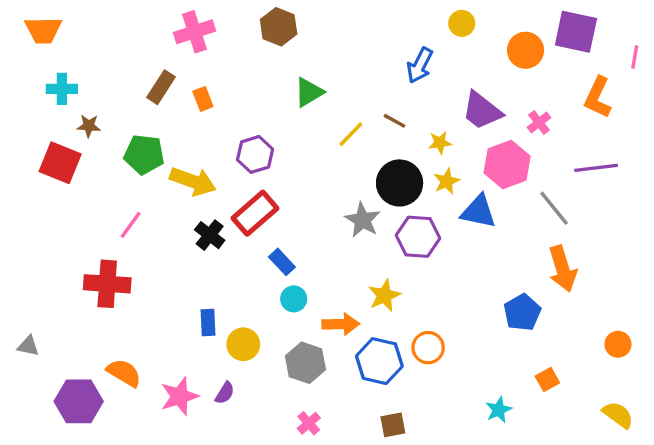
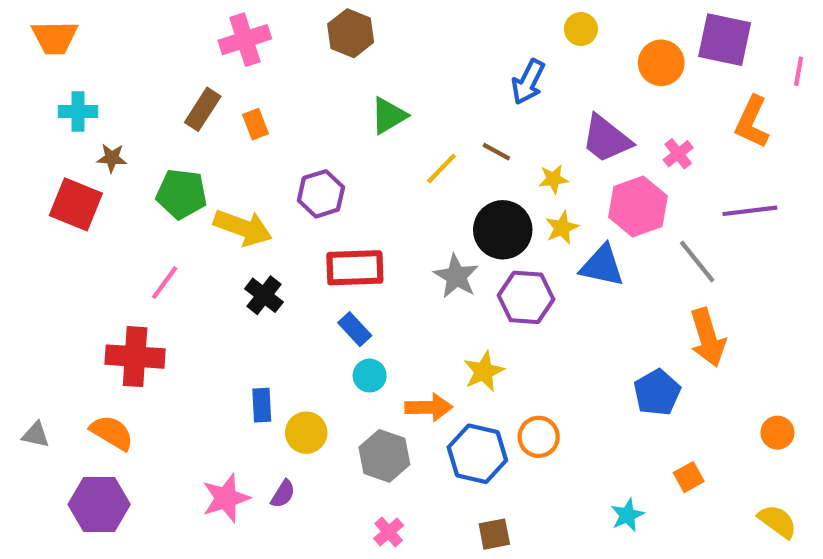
red rectangle: (255, 213) -> (355, 268), moved, turned 39
orange semicircle: (124, 373) -> (112, 433), moved

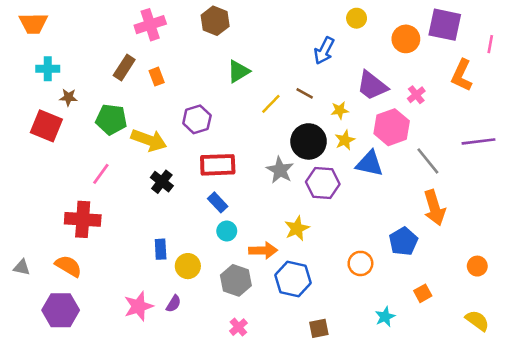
purple line: (750, 211) -> (479, 141), moved
orange circle: (539, 437) -> (360, 263), moved
brown square: (494, 534) -> (319, 328), moved

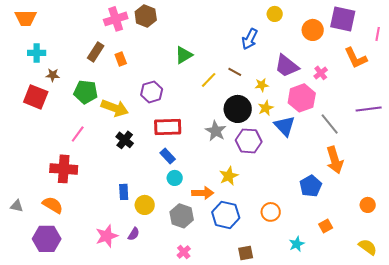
brown hexagon: (215, 21) -> (146, 16), moved
orange L-shape: (462, 75) -> (356, 58), turned -50
blue triangle: (370, 164) -> (285, 126), turned 35
orange circle: (360, 263) -> (271, 212), moved

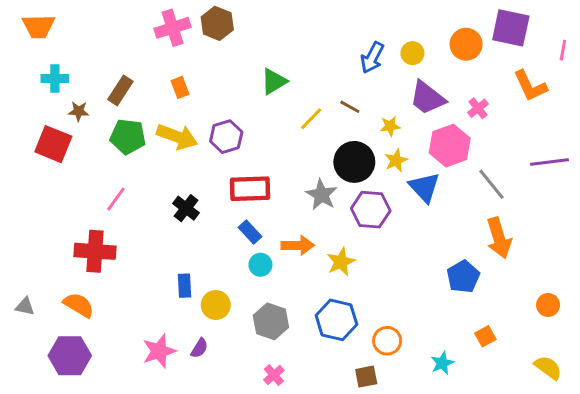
yellow circle: (275, 14) -> (412, 53), moved
brown rectangle: (96, 52) -> (120, 90), moved
yellow arrow: (115, 108) -> (177, 137), moved
orange arrow: (203, 193) -> (298, 245), moved
orange circle: (271, 212) -> (387, 341), moved

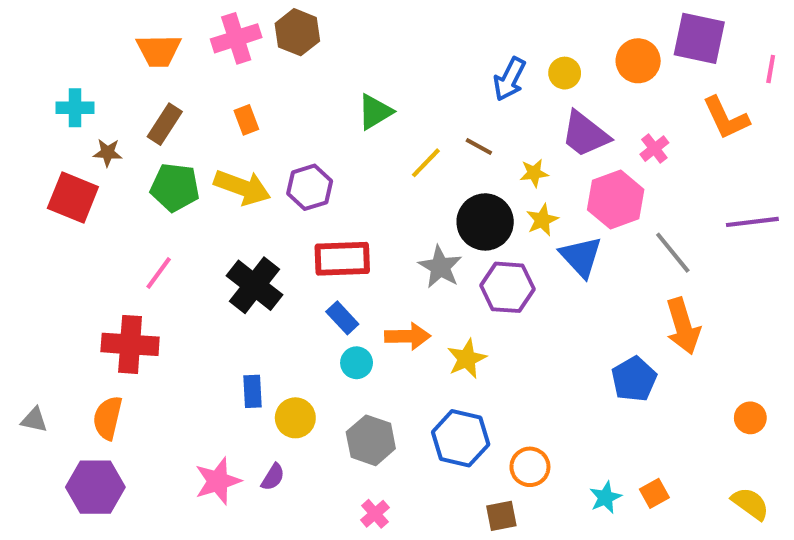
orange trapezoid: (38, 26) -> (159, 51), moved
black cross: (186, 208) -> (255, 285), size x1.5
orange semicircle: (79, 305) -> (108, 418), turned -108
orange square: (485, 336) -> (654, 493), moved

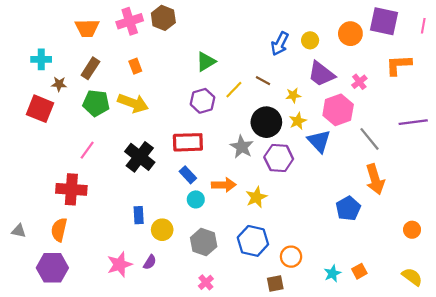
pink line: (771, 69) -> (423, 26), moved
orange L-shape: (726, 118) -> (399, 65), turned 112
purple hexagon: (310, 187) -> (203, 101), moved

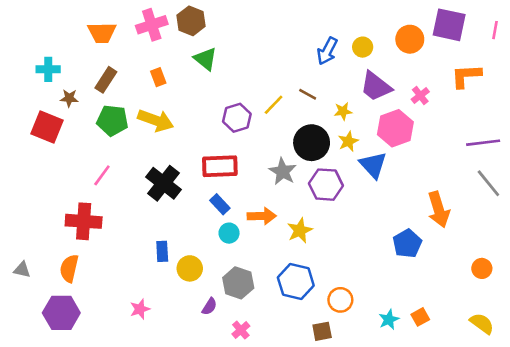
green triangle: (206, 62) -> (205, 59), moved, turned -50
gray line: (369, 139) -> (488, 183), moved
purple semicircle: (150, 262) -> (209, 306), moved
pink star: (120, 264) -> (140, 309), size x0.7

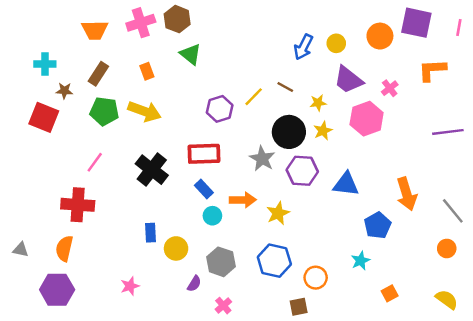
blue triangle: (373, 165) -> (346, 184), moved, turned -40
gray line: (488, 183) -> (453, 211), moved
cyan star: (389, 320) -> (361, 261), moved

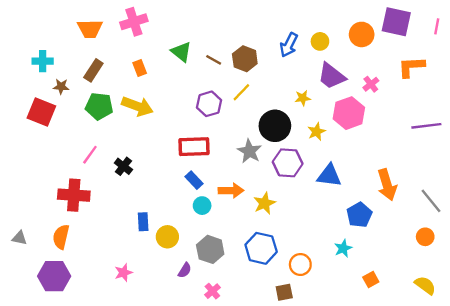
brown hexagon: (177, 19) -> (245, 59), moved
brown line: (285, 87) -> (214, 60), moved
yellow star: (323, 131) -> (317, 132), moved
black cross: (152, 170) -> (123, 166), moved, size x0.6

